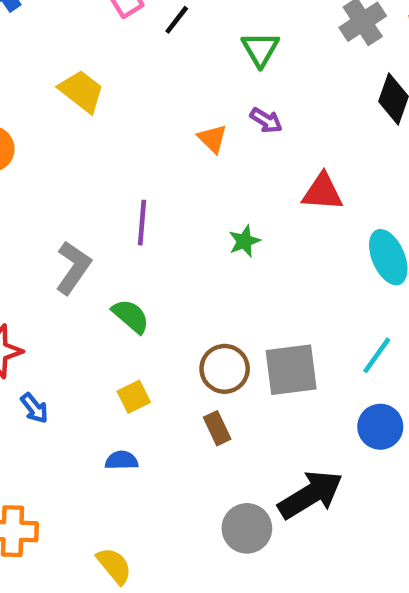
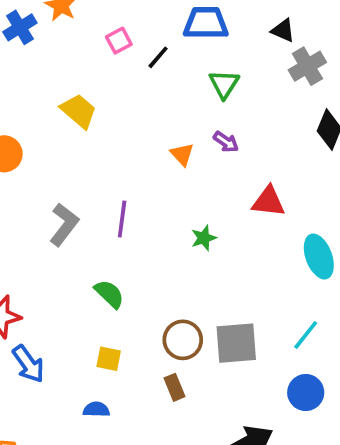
gray L-shape: (73, 268) -> (64, 225), moved
yellow square: (134, 397) -> (109, 359), turned 35
blue arrow: (34, 408) -> (28, 364), size x1.5

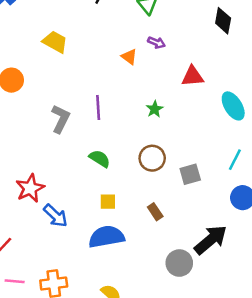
brown circle: (183, 340) -> (152, 158), moved
gray square: (236, 343) -> (190, 174), size x0.7
blue semicircle: (96, 409) -> (106, 237), size x2.0

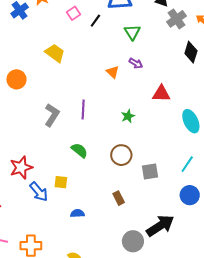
yellow square: (108, 202) -> (61, 182), moved
blue semicircle: (106, 237) -> (77, 213), size x0.5

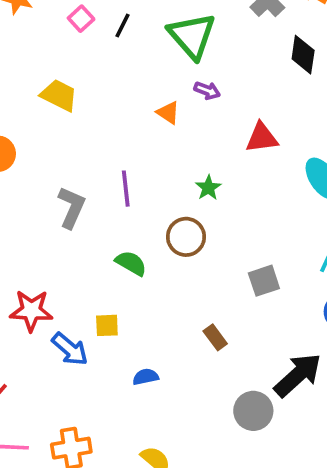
green triangle: (132, 32) -> (192, 36), size x1.6
brown circle: (121, 155) -> (186, 237), moved
red star: (21, 167) -> (31, 311), turned 30

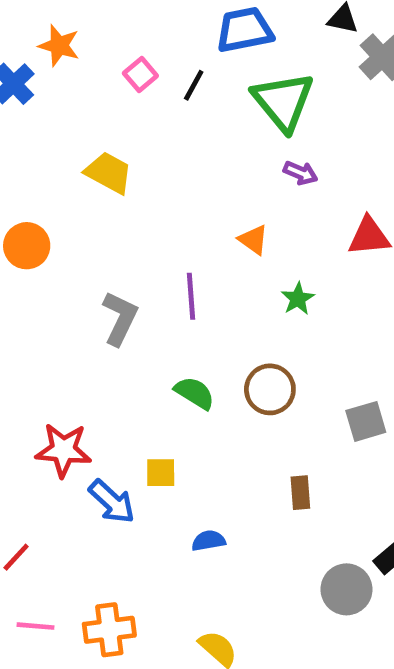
orange triangle: (168, 113) -> (253, 240), moved
brown circle: (186, 237) -> (270, 389), moved
brown rectangle: (215, 337) -> (300, 493), turned 30

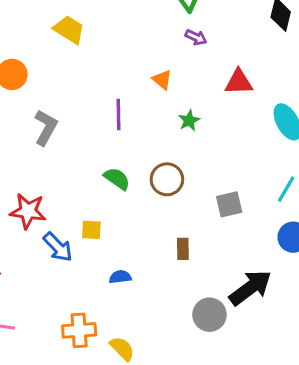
gray L-shape: (120, 318) -> (46, 127), moved
orange cross: (109, 630) -> (79, 330), moved

